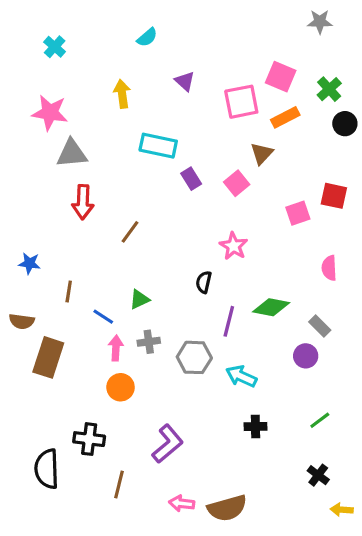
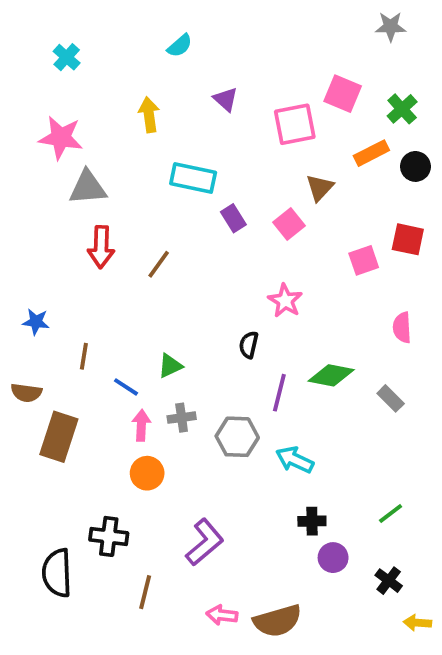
orange rectangle: (285, 117) -> (371, 153), moved
black circle: (345, 124) -> (415, 166), moved
brown line: (130, 232) -> (159, 264), moved
purple circle: (306, 356) -> (333, 558), moved

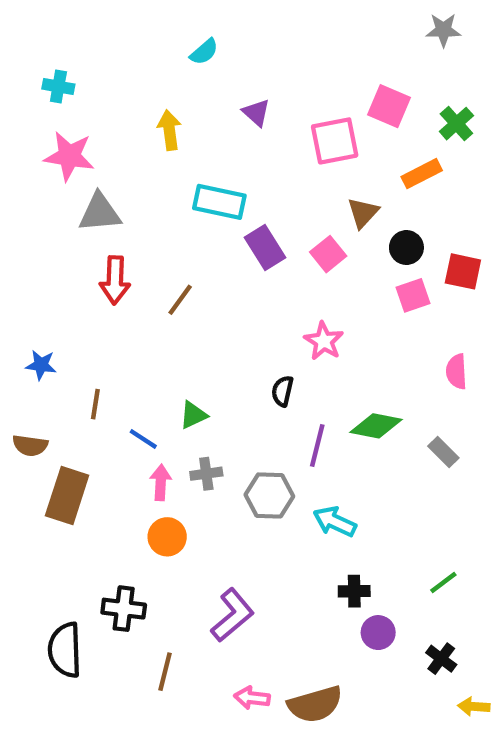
cyan cross: (67, 57) -> (58, 87), moved, turned -32
black circle: (415, 166) -> (406, 248), moved
purple rectangle: (233, 218) -> (265, 248), size x1.4

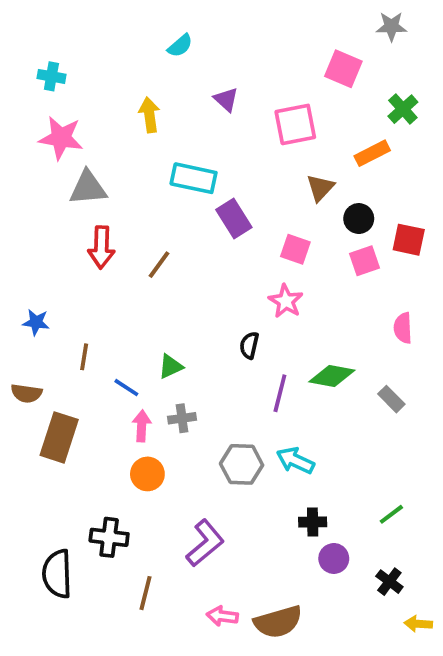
pink square: (389, 106) -> (343, 69), moved
pink square: (328, 254) -> (295, 249), moved, turned -32
gray hexagon: (269, 495) -> (242, 464), moved

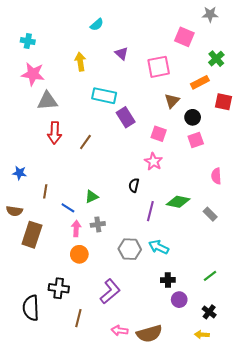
red square: (409, 240) -> (223, 102), moved
yellow arrow: (418, 624) -> (202, 335), moved

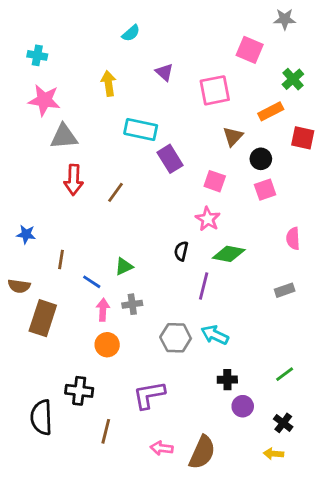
green diamond: (178, 202) -> (229, 254), moved
gray rectangle: (210, 214) -> (285, 290), turned -64
purple L-shape: (110, 291) -> (149, 395), turned -150
brown semicircle: (149, 334) -> (202, 452), turned -50

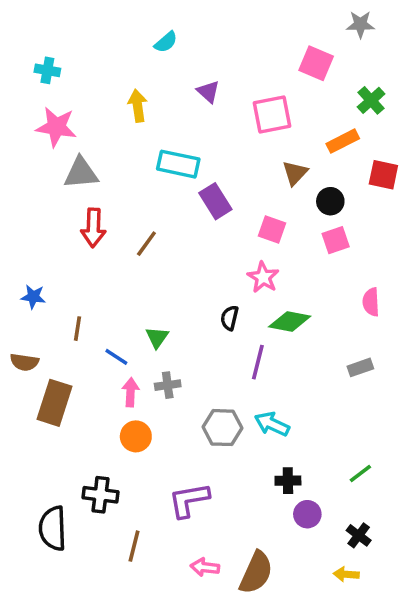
green triangle: (124, 266) -> (157, 337), turned -30

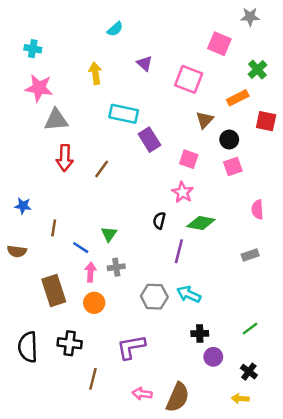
pink square: (272, 115) -> (189, 79), turned 32
brown rectangle: (54, 403) -> (54, 291), moved, turned -36
black semicircle: (53, 528) -> (28, 347), moved

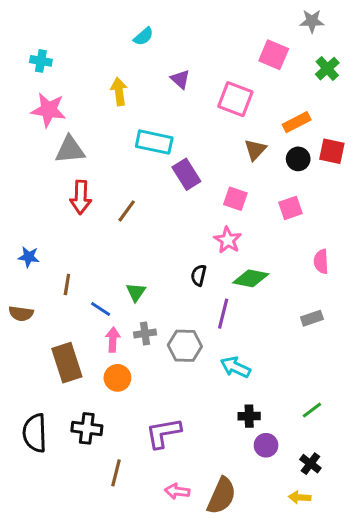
green cross: (257, 70) -> (327, 69), moved
black circle: (229, 140) -> (298, 159), moved
gray hexagon: (154, 297) -> (185, 346), moved

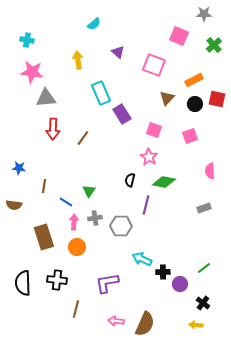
cyan rectangle: (154, 142) -> (101, 93), turned 55
cyan arrow: (235, 367) -> (142, 259), moved
purple circle: (266, 445) -> (180, 284), moved

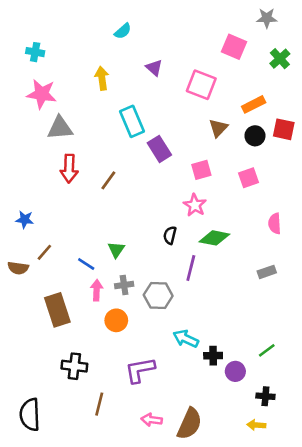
pink square: (154, 130) -> (201, 170), turned -35
brown line: (44, 186) -> (44, 252), moved, turned 32
orange circle: (77, 247) -> (116, 320), moved
black semicircle: (23, 283) -> (30, 415), moved
black cross: (203, 303) -> (265, 396), turned -32

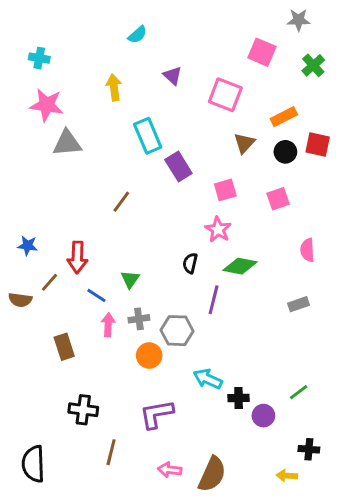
red arrow: (69, 169) -> (77, 257), moved
brown rectangle: (57, 310) -> (64, 347), size x0.7
orange circle: (116, 320) -> (149, 355), moved
black cross: (265, 396) -> (309, 449), moved

